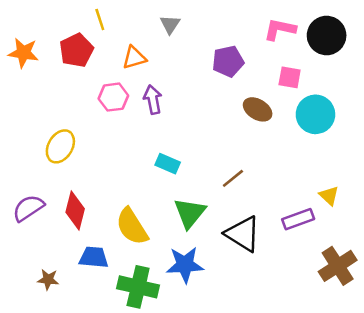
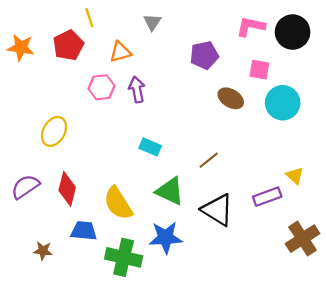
green triangle: (190, 213) -> (170, 191), turned -44

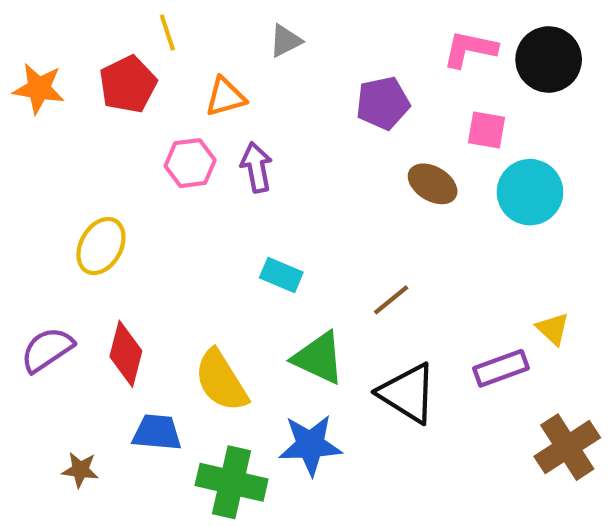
gray triangle: (152, 22) -> (285, 41), turned 30

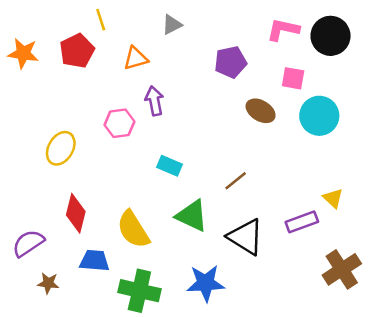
pink hexagon: (190, 163) -> (119, 123), moved
purple semicircle: (47, 350) -> (28, 243), moved
blue star: (310, 445) -> (206, 283), moved

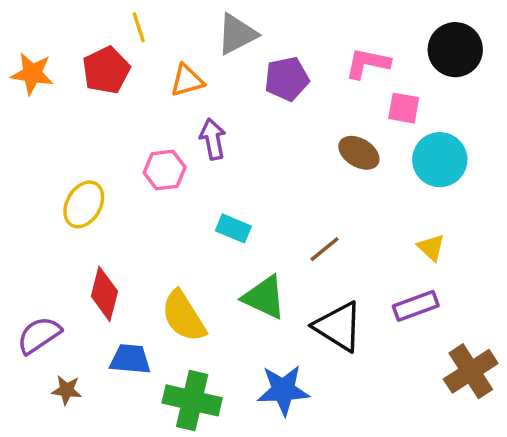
gray triangle: (172, 25) -> (237, 34), size x1.5
pink L-shape: (283, 30) -> (368, 63), moved
purple pentagon: (231, 62) -> (287, 79), moved
yellow triangle: (333, 198) -> (431, 247), moved

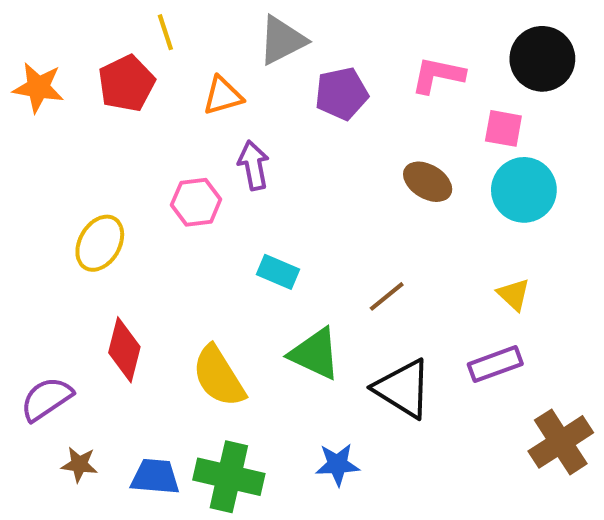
pink square: (404, 108) -> (503, 128), moved
blue trapezoid: (130, 359) -> (155, 477), moved
blue star: (283, 390) -> (337, 464), size x0.7

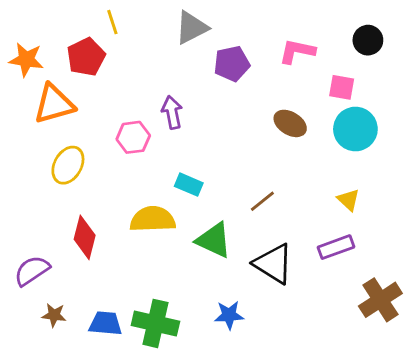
black circle: (542, 59) -> (368, 40), size x0.7
orange triangle: (223, 96) -> (54, 104), moved, size x1.5
yellow semicircle: (219, 376) -> (153, 219), moved, turned 120

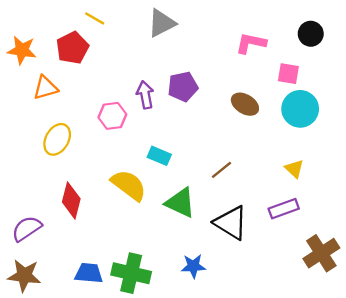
yellow line: (112, 22) -> (95, 18), turned -42
purple pentagon: (232, 64) -> (183, 87), moved
orange triangle: (54, 104) -> (45, 88), size x0.7
yellow semicircle: (153, 219) -> (129, 185), turned 39
brown star: (54, 315) -> (24, 276), moved, size x1.6

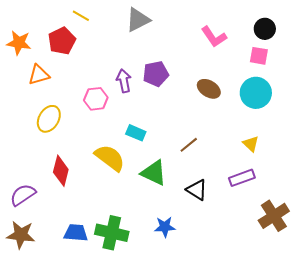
pink L-shape: (251, 43) -> (214, 37), turned -136
pink square: (288, 74) -> (259, 56), moved
black triangle: (231, 223) -> (197, 190), size x0.7

